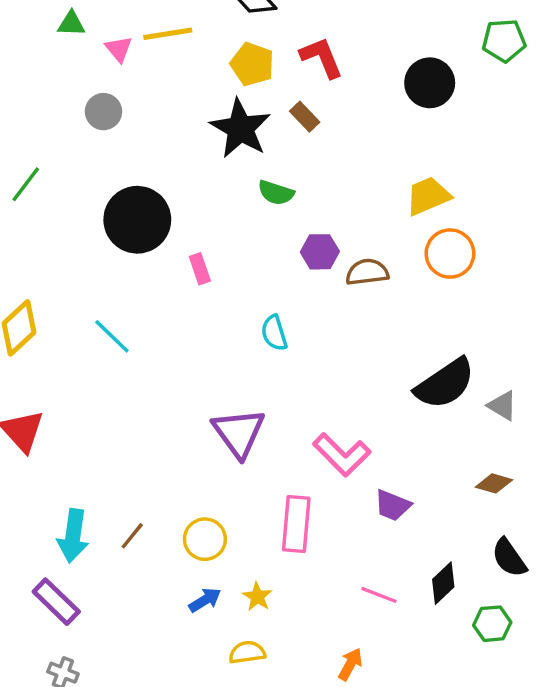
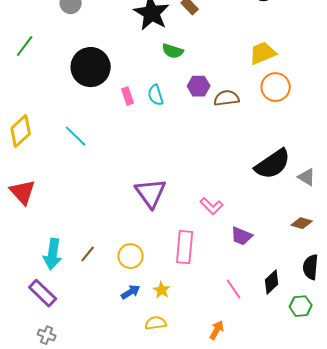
cyan semicircle: (274, 333) -> (156, 95), moved
pink L-shape: (342, 455) -> (212, 206), size x0.7
black semicircle: (509, 558) -> (311, 267), turned 40
pink line: (379, 595) -> (234, 289), turned 35

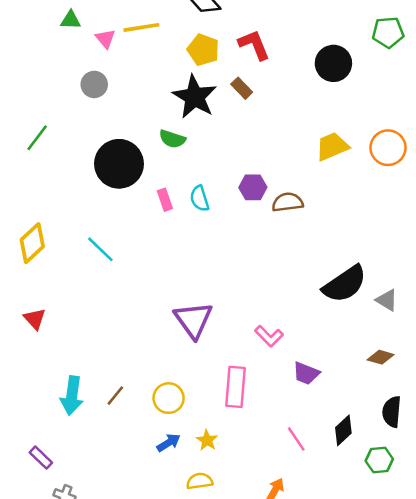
green semicircle: (173, 51) -> (172, 139), moved
orange circle: (276, 87) -> (388, 148), moved
red triangle: (23, 192) -> (35, 319), size x0.7
purple rectangle: (43, 293) -> (41, 458), moved, size x0.7

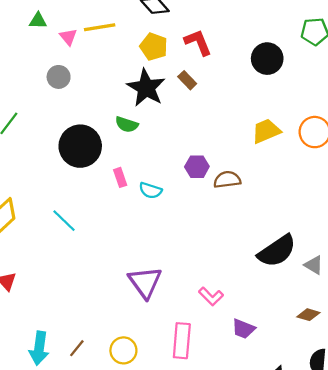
cyan semicircle: (200, 199) -> (150, 190), moved, turned -55

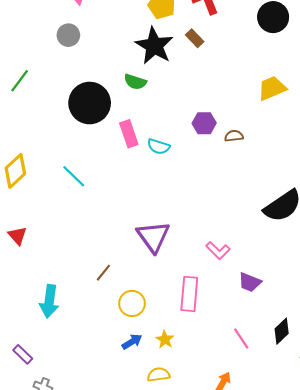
pink rectangle: (120, 177) -> (129, 134), size x1.4
brown semicircle: (227, 180) -> (234, 136), size x0.7
brown line: (77, 348) -> (103, 273), moved

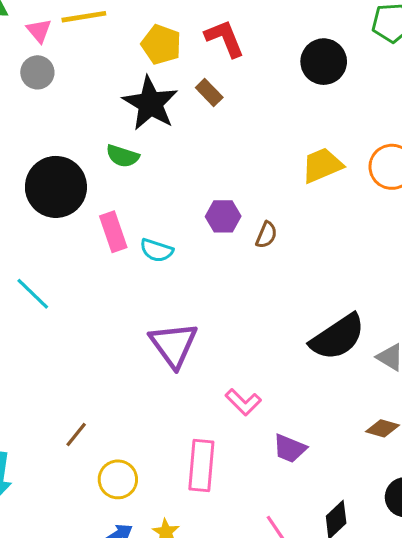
gray circle: (68, 35) -> (37, 72), moved
brown semicircle: (234, 136) -> (266, 235), turned 120
purple triangle: (153, 237) -> (174, 345), moved

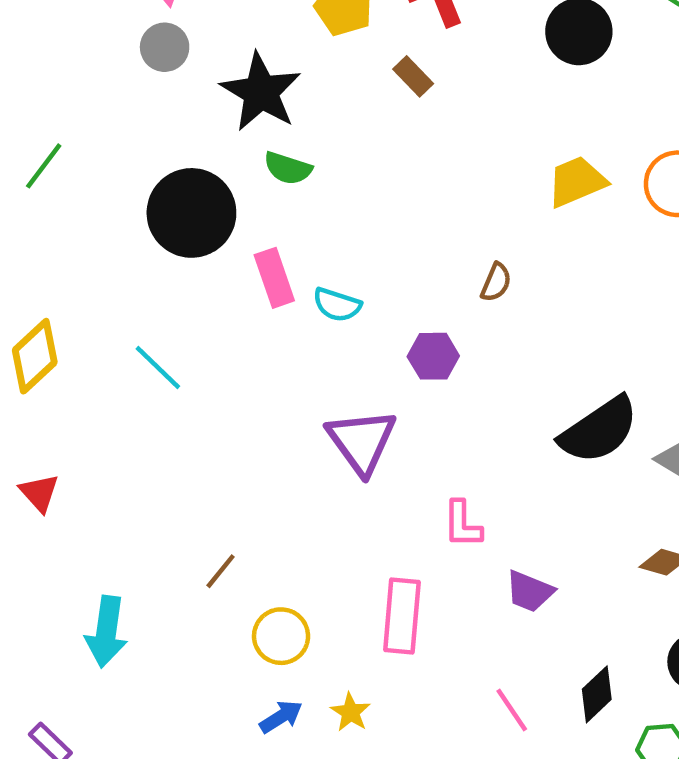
black star: (150, 103) -> (261, 92), moved
purple hexagon: (223, 216) -> (433, 356), moved
pink L-shape: (243, 402) -> (462, 524), turned 45

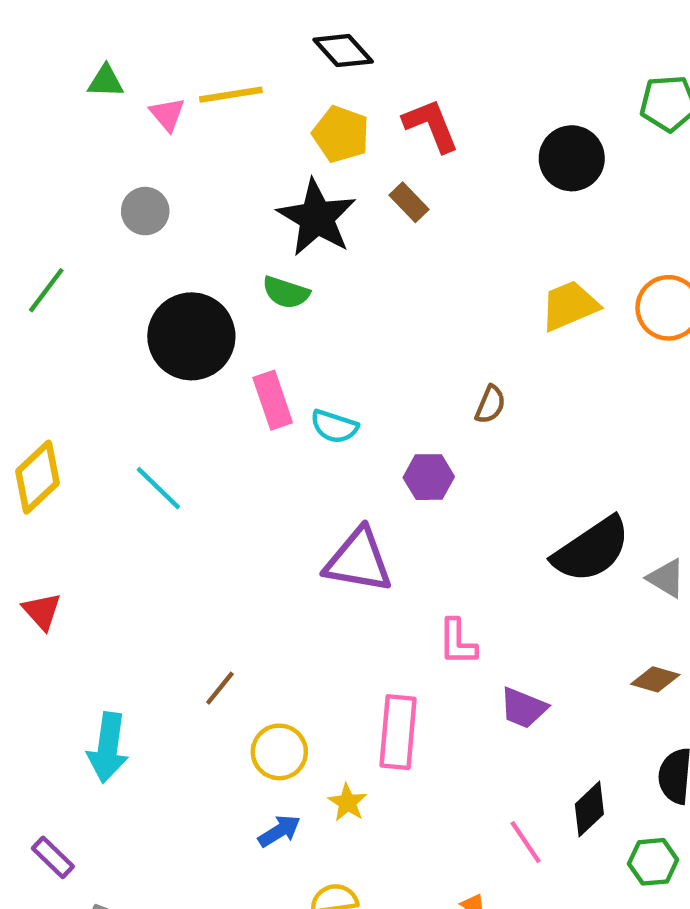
gray circle: (165, 47) -> (145, 211), moved
black star: (261, 92) -> (317, 218), moved
purple triangle: (362, 441) -> (358, 561), turned -44
pink line: (512, 710) -> (526, 842), moved
yellow star: (350, 712) -> (347, 802), moved

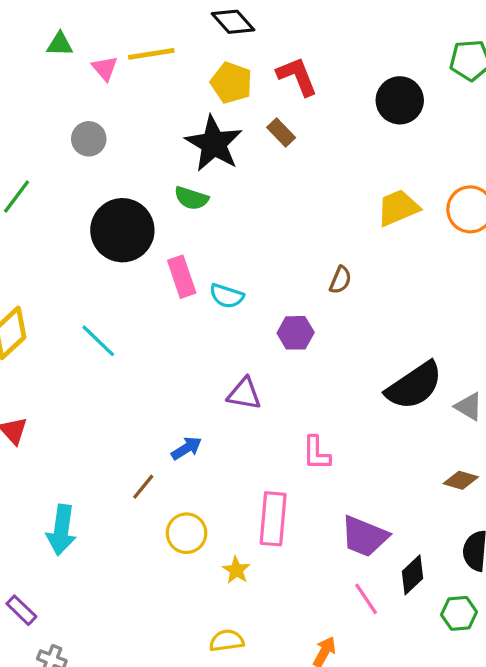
purple triangle: (358, 561) -> (244, 394), size x0.7
purple trapezoid: (523, 708) -> (364, 536), moved, size x1.4
blue arrow: (279, 831) -> (187, 448), moved

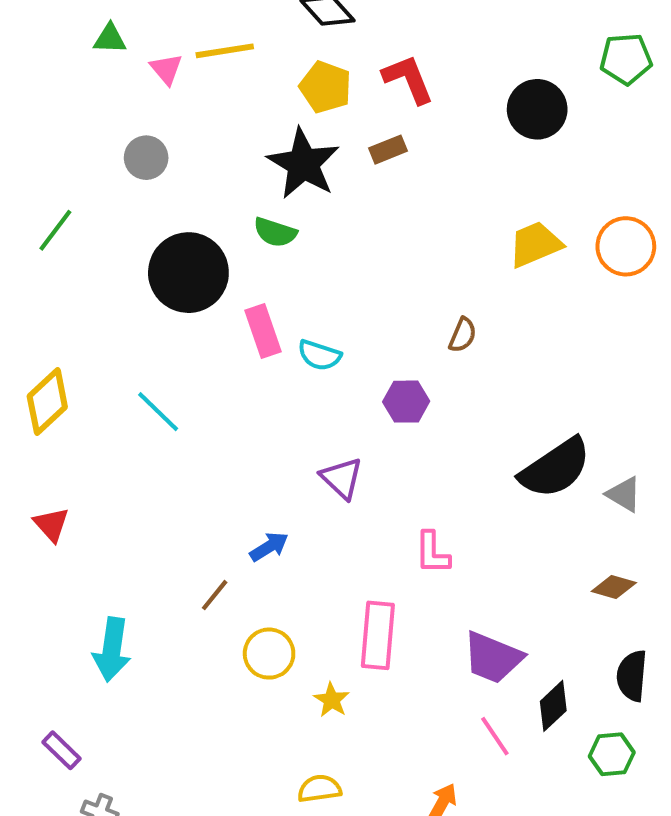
brown rectangle: (281, 132) -> (388, 150), turned -68
purple triangle: (244, 394) -> (342, 478), turned 33

